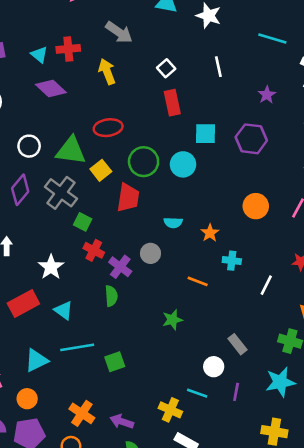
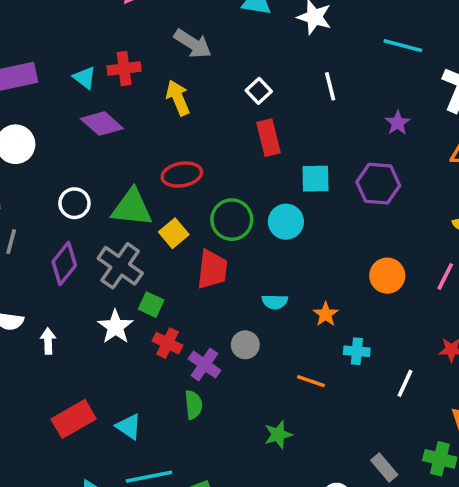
white star: (51, 267) -> (115, 327), moved
gray rectangle: (238, 344) -> (384, 467), moved

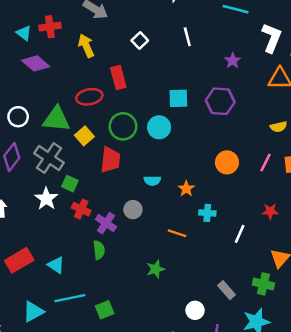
red rectangle: (269, 138) -> (118, 78), moved

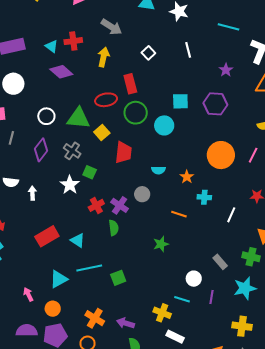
yellow arrow: (86, 46) -> (104, 57), turned 36
green circle: (123, 126) -> (136, 113), moved
gray cross: (49, 158) -> (72, 151), size x0.7
orange circle: (227, 162) -> (221, 155), size x1.4
red cross: (81, 209) -> (96, 205), moved, turned 35

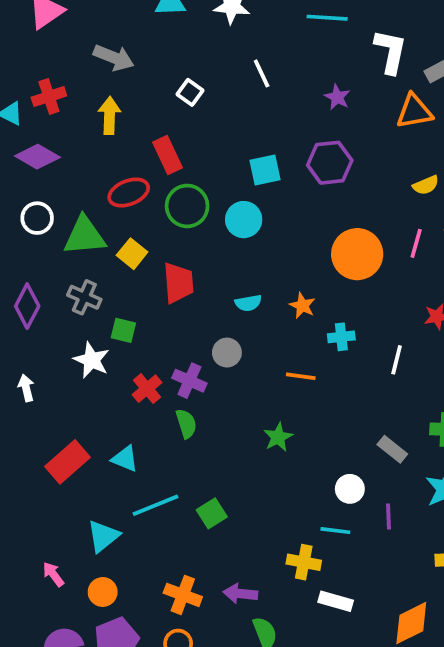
white circle: (46, 116) -> (37, 218), moved

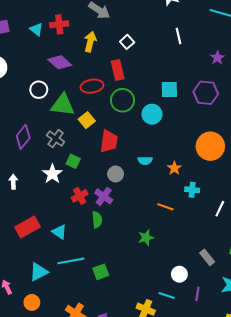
white square: (190, 92) -> (127, 42), moved
purple diamond: (37, 157) -> (60, 62), moved
gray circle: (227, 353) -> (116, 174), moved

